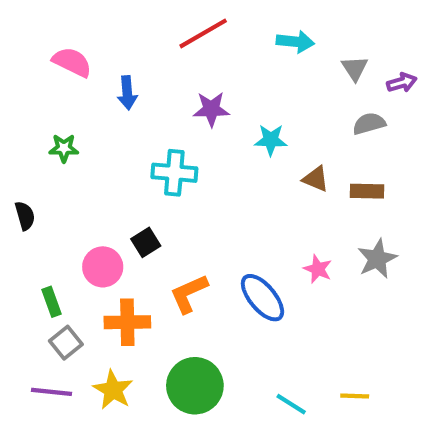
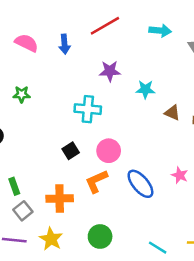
blue arrow: (127, 93) -> (64, 44), moved
pink circle: (103, 267) -> (109, 151), moved
pink star: (318, 269) -> (180, 175), moved
green circle: (195, 386) -> (100, 236), size x0.7

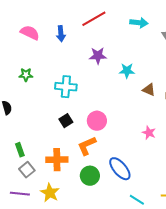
cyan cross: (88, 109) -> (66, 87), moved
pink star: (180, 175) -> (149, 133), moved
blue ellipse: (140, 184) -> (120, 169), moved
green circle: (100, 236) -> (90, 176), moved

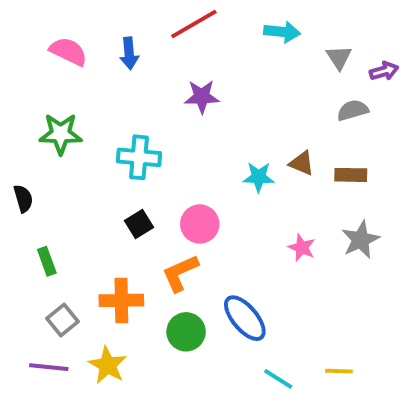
cyan star: (127, 71) -> (259, 177), moved
green star: (26, 75) -> (61, 134), size x1.5
green rectangle: (20, 150) -> (47, 261), moved

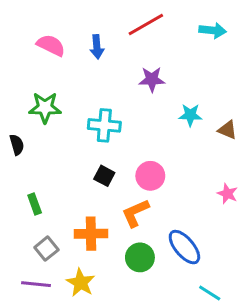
cyan star: (259, 177) -> (190, 115), moved
black semicircle: (23, 199) -> (17, 145), moved
black square: (139, 224) -> (104, 176), turned -30

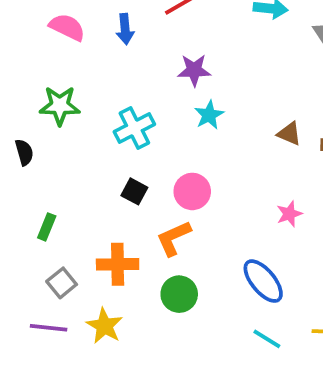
cyan star: (190, 115) -> (209, 115), moved, turned -30
cyan cross: (104, 125) -> (134, 128), turned -32
pink star: (227, 194) -> (289, 214), turned 30
green rectangle: (35, 204) -> (47, 227), turned 42
blue ellipse: (184, 247) -> (263, 281), moved

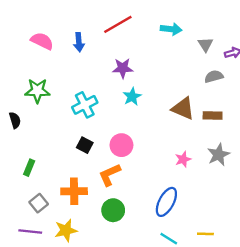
brown triangle: (289, 134) -> (183, 108), size x1.5
blue ellipse: (263, 281) -> (166, 202), turned 68
yellow star: (105, 326) -> (66, 230), turned 30

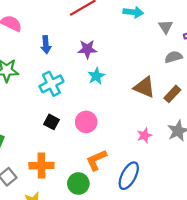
blue arrow: (79, 42) -> (46, 45), moved
brown rectangle: (213, 116) -> (172, 94), turned -48
orange L-shape: (110, 175) -> (96, 160), moved

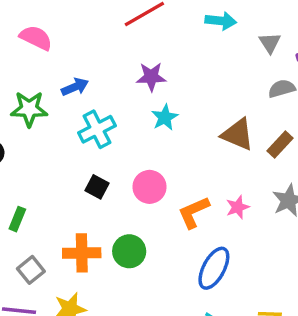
blue arrow: (46, 45) -> (75, 87), moved, turned -108
orange L-shape: (96, 160) -> (194, 212), moved
green circle: (78, 183) -> (129, 251), moved

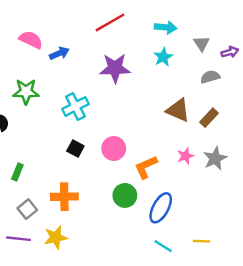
purple star: (151, 77) -> (115, 68), size x1.4
blue arrow: (75, 87) -> (59, 53), moved
cyan star: (165, 117) -> (163, 57), moved
pink star: (238, 207) -> (185, 156), moved
green circle: (129, 251) -> (125, 195), moved

